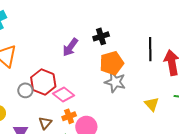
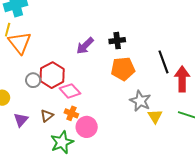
black line: (150, 49) -> (163, 62), turned -30
gray star: (115, 82) -> (140, 101), moved
orange cross: (69, 116) -> (71, 113), turned 32

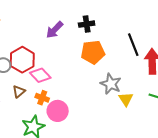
brown triangle: (47, 116) -> (19, 92), moved

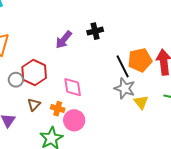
black line: (133, 45) -> (123, 66), moved
orange pentagon: (93, 52) -> (140, 60), moved
pink diamond: (40, 75) -> (73, 87), moved, turned 40

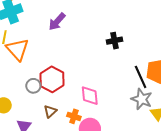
purple arrow: (64, 40) -> (57, 22), moved

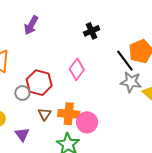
pink diamond: (90, 96) -> (77, 69), moved, turned 55
orange cross: (74, 116) -> (69, 114), size x1.5

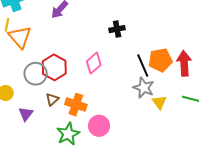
gray circle: (22, 93) -> (36, 74), size x1.5
pink circle: (87, 122) -> (99, 126), moved

